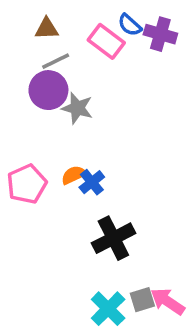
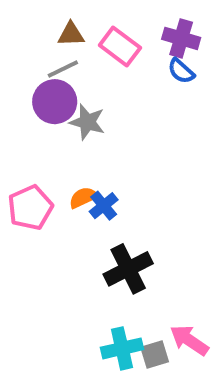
blue semicircle: (130, 25) -> (181, 71), moved
brown triangle: (47, 29) -> (71, 34), moved
gray square: (142, 300) -> (155, 355), moved
cyan cross: (108, 309) -> (122, 348), turned 32

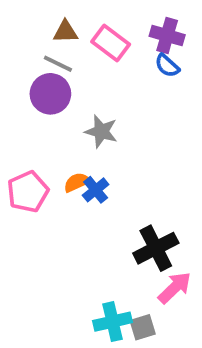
gray line: (63, 69) -> (58, 64), turned 52
gray star: (87, 122) -> (101, 131), moved
black cross: (128, 269) -> (156, 248), moved
pink arrow: (189, 340) -> (175, 288), moved, turned 102

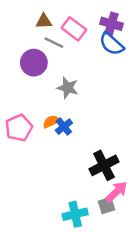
gray line: (58, 64) -> (54, 43), moved
blue semicircle: (167, 66) -> (112, 44), size x1.5
gray square: (143, 327) -> (106, 205), moved

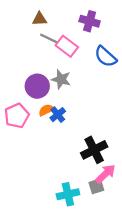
purple cross: (112, 24) -> (90, 21), moved
pink rectangle: (74, 29) -> (67, 46), moved
blue semicircle: (112, 44) -> (106, 57), moved
purple circle: (34, 63) -> (37, 86), moved

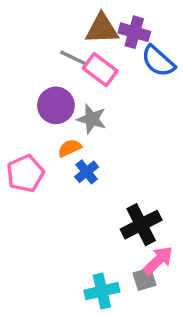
brown triangle: (40, 19) -> (102, 29), moved, size x1.5
blue semicircle: (106, 57) -> (158, 61), moved
purple circle: (37, 86) -> (56, 105), moved
orange semicircle: (46, 110) -> (70, 148), moved

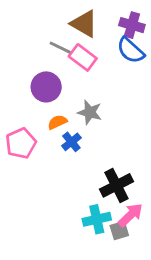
brown triangle: (102, 29) -> (84, 24), turned 32
purple cross: (134, 32) -> (132, 25), moved
gray star: (92, 119) -> (90, 112), moved
cyan cross: (102, 291) -> (97, 219), moved

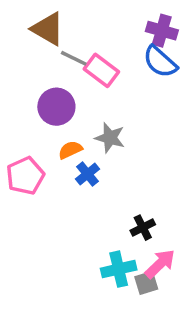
brown triangle: (84, 24) -> (48, 29), moved
black cross: (116, 185) -> (143, 228), size x0.6

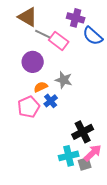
purple cross: (162, 31) -> (76, 18), moved
pink pentagon: (25, 176) -> (29, 107), moved
black cross: (143, 228) -> (83, 132), size x1.5

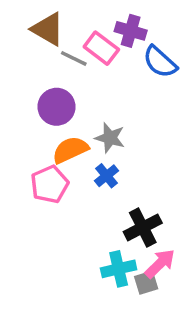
pink rectangle: (59, 41) -> (101, 48), moved
orange semicircle: (41, 87) -> (70, 150), size x1.5
blue cross: (51, 101) -> (107, 176), moved

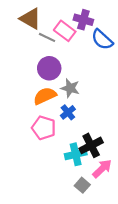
purple circle: (56, 107) -> (49, 68), moved
pink pentagon: (50, 184) -> (44, 128), moved, turned -30
cyan cross: (119, 269) -> (76, 154), moved
gray square: (146, 283) -> (82, 185), moved, turned -32

